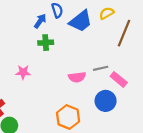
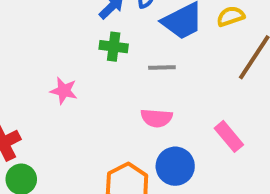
gray line: (101, 68) -> (162, 67), moved
blue circle: (106, 101) -> (175, 166), moved

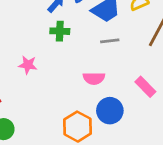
gray line: (162, 67) -> (110, 41), moved

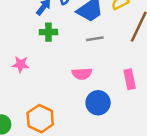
pink rectangle: (145, 87) -> (130, 79), turned 36
orange hexagon: (78, 127) -> (40, 119), moved

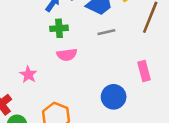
pink star: (21, 64) -> (28, 75), moved, turned 30
pink semicircle: (82, 74) -> (67, 55), moved

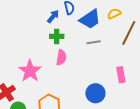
pink semicircle: (67, 55) -> (61, 58), turned -77
pink star: (28, 75) -> (30, 71), size x1.6

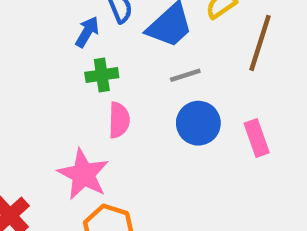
pink star: (30, 71) -> (83, 174), moved
blue circle: (95, 93) -> (198, 123), moved

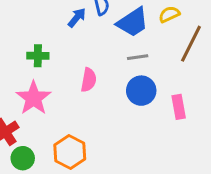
green cross: (102, 75) -> (38, 56), moved
pink star: (83, 174) -> (34, 98), moved

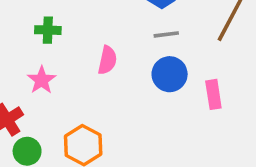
pink star: (34, 98) -> (42, 80), size x0.7

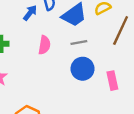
pink semicircle: (107, 60) -> (44, 45), moved

